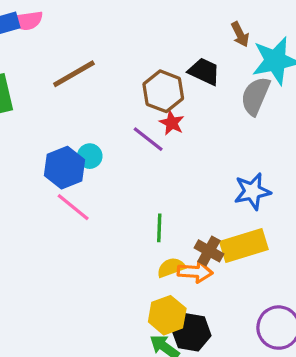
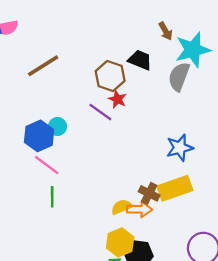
green line: (159, 228) -> (52, 197), moved

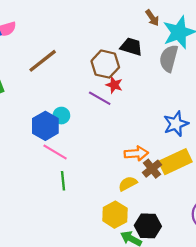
brown cross: (149, 193) -> (152, 169), turned 30
orange arrow: (139, 209) -> (136, 153), moved
yellow hexagon: (120, 242) -> (115, 215), moved

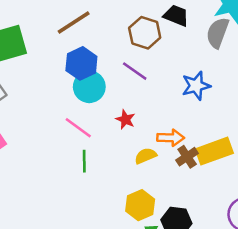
red star: (114, 85) -> (125, 119), moved
cyan circle: (61, 116) -> (89, 87), size x1.6
blue star: (176, 124) -> (196, 86), moved
blue hexagon: (45, 126) -> (81, 63), moved
yellow semicircle: (128, 184) -> (145, 156), moved

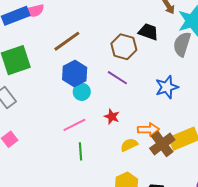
cyan circle: (89, 87) -> (82, 92), size x0.7
pink line: (78, 128) -> (74, 125), turned -60
brown cross: (187, 157) -> (162, 144), size x1.4

